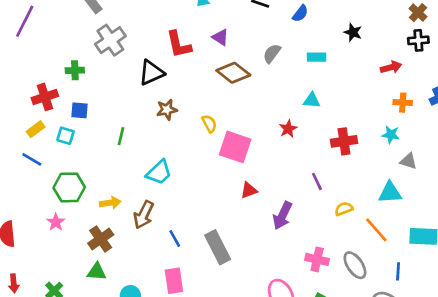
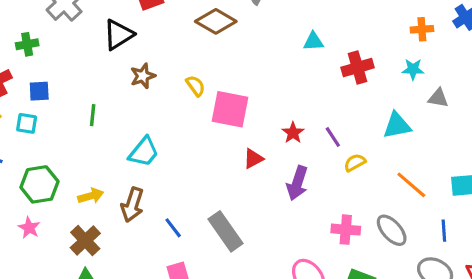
red star: (288, 129) -> (293, 133), moved
red cross: (344, 141) -> (358, 68), moved
cyan triangle: (390, 193) -> (397, 126), moved
yellow semicircle: (344, 209) -> (355, 163), moved

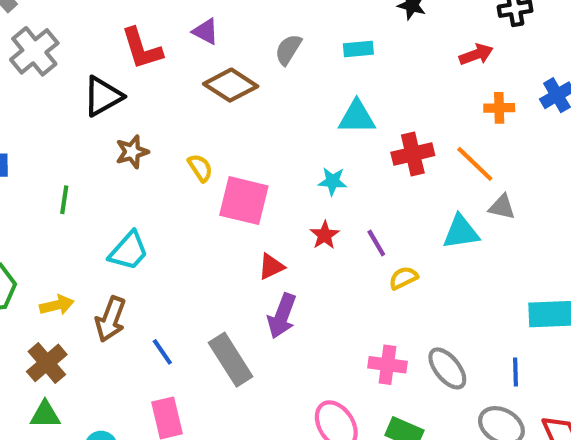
cyan triangle: (313, 41) -> (357, 117), size x1.4
cyan star: (413, 69) -> (333, 181), moved
gray triangle: (438, 98) -> (502, 207), moved
purple arrow: (297, 183) -> (282, 316), moved
orange line: (411, 185) -> (475, 164), moved

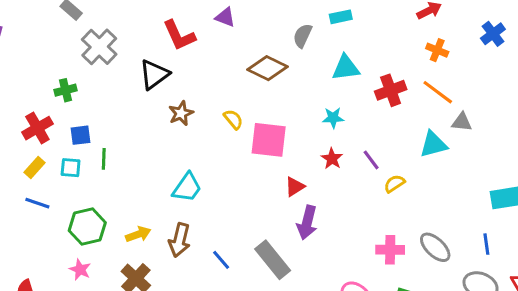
gray semicircle: (288, 50) -> (303, 36), moved
brown diamond: (231, 85) -> (268, 68), moved
orange cross: (499, 108) -> (437, 50), moved, turned 30
green line: (64, 200) -> (104, 159), moved

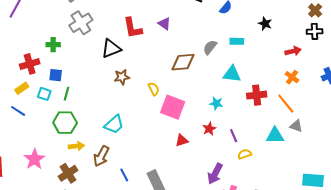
brown diamond: (268, 68) -> (183, 62), turned -45
purple arrow: (307, 223) -> (215, 174), moved
green hexagon: (87, 227) -> (65, 123), moved
pink star: (80, 270) -> (34, 159), size x1.5

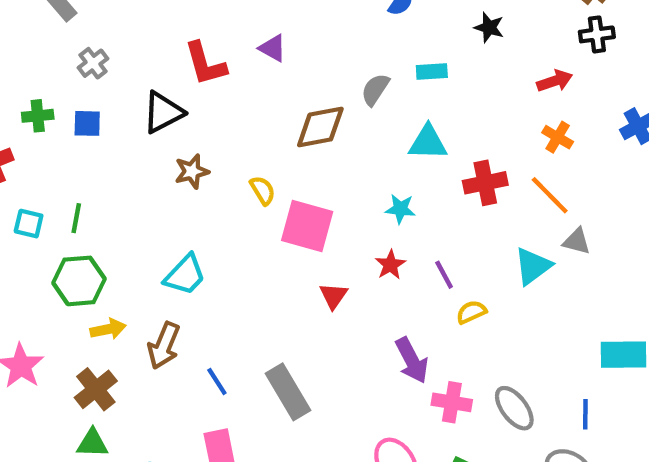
gray cross: (81, 23) -> (93, 63), size x0.6
blue square: (56, 75) -> (87, 123), moved
cyan triangle: (275, 136) -> (533, 266), turned -30
red triangle: (182, 141) -> (333, 296), turned -32
purple arrow: (215, 174) -> (412, 360), turned -50

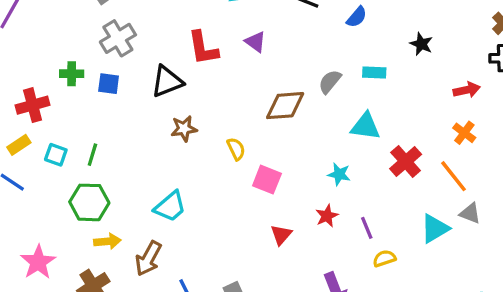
gray cross: (93, 63) -> (118, 38), size x1.5
red cross: (485, 183) -> (406, 162), turned -36
pink square: (307, 226) -> (267, 180), size x0.7

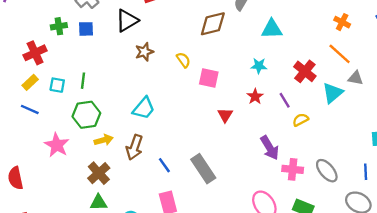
red cross: (406, 162) -> (305, 71), moved
pink star: (38, 262) -> (57, 145), moved

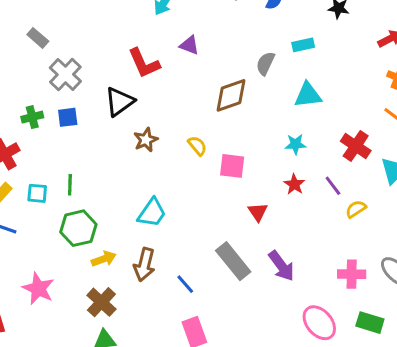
pink star: (57, 145) -> (38, 289), moved
purple arrow: (270, 148) -> (281, 266), moved
gray rectangle: (203, 169) -> (233, 261), moved

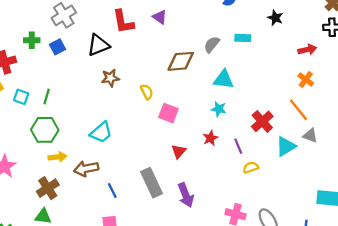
cyan triangle: (308, 95) -> (224, 80), moved
blue square: (68, 117) -> (58, 47), turned -35
brown arrow: (144, 265) -> (86, 169), turned 50

